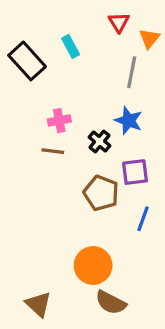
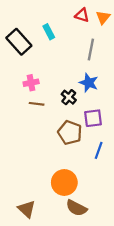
red triangle: (119, 22) -> (82, 15), turned -40
orange triangle: (149, 38) -> (103, 17), moved
pink cross: (59, 121) -> (31, 83), moved

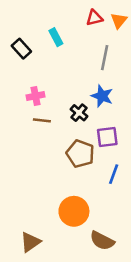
red triangle: (82, 15) -> (94, 18), turned -32
black rectangle: (19, 42) -> (21, 49), size x0.7
brown semicircle: (76, 208) -> (102, 241), moved
brown triangle: (27, 209) -> (30, 242), turned 42

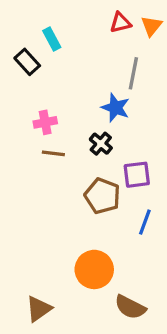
cyan rectangle: (56, 37) -> (52, 39), moved
blue star: (102, 96) -> (115, 108), moved

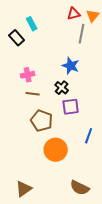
gray line: (133, 73) -> (82, 34), moved
purple square: (137, 175) -> (71, 107), moved
brown pentagon: (102, 196) -> (42, 121), moved
orange circle: (94, 269) -> (56, 150), moved

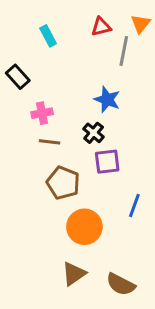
red triangle: (74, 14) -> (101, 27), moved
black rectangle: (17, 38) -> (18, 77), moved
brown triangle: (24, 189) -> (74, 274), moved

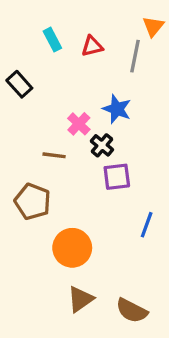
red triangle: (101, 27) -> (92, 46), moved
pink cross: (42, 113) -> (79, 124), moved, turned -35
brown pentagon: (63, 183) -> (33, 202), moved
orange circle: (84, 227) -> (72, 248), moved

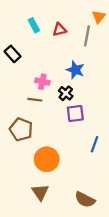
pink cross: (79, 124) -> (42, 82), moved, turned -32
brown triangle: (80, 299) -> (40, 192), moved, turned -30

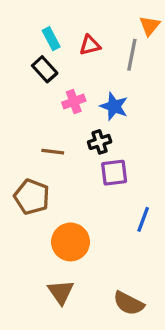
black rectangle: (13, 54) -> (45, 69), moved
pink cross: (42, 82) -> (74, 102), moved, turned -32
black cross: (66, 93) -> (100, 142), turned 32

